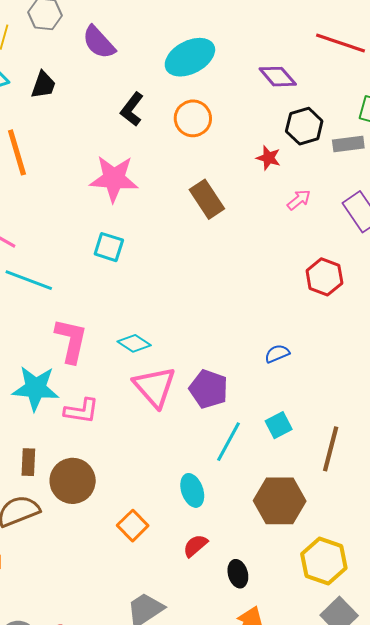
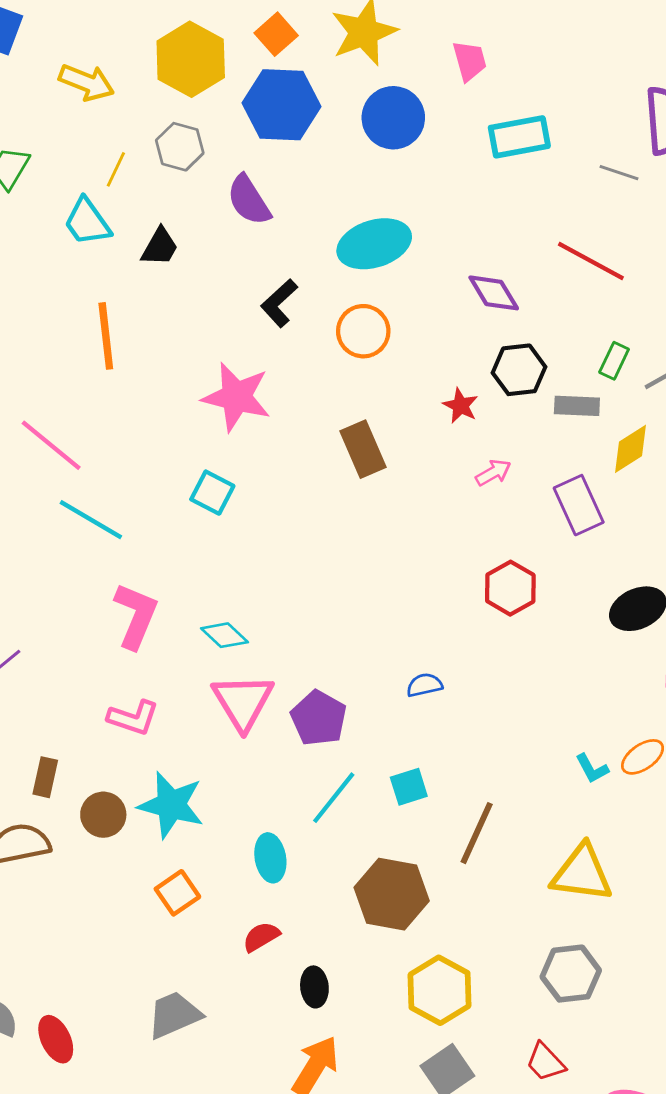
cyan star: (36, 388) -> (171, 805), moved
brown circle: (73, 481) -> (103, 815), size x0.7

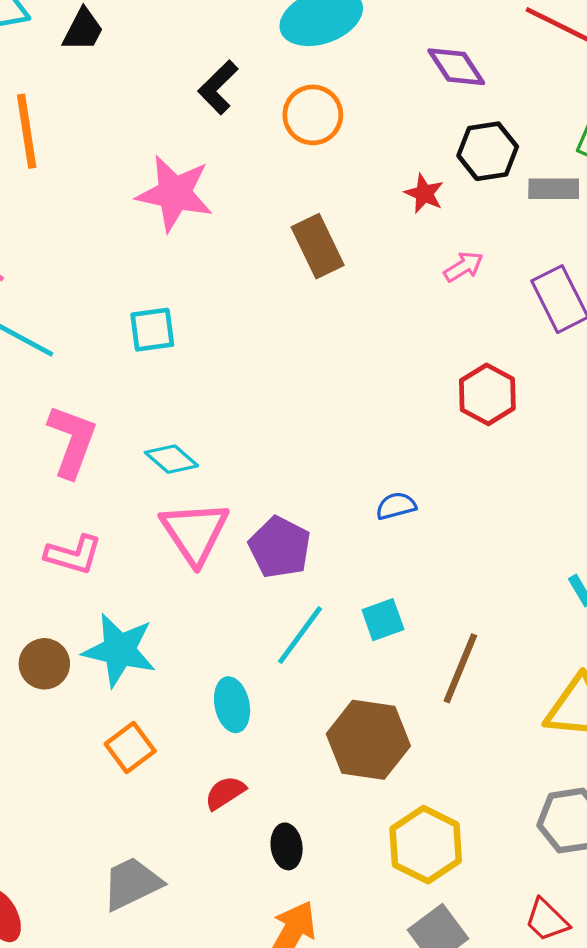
cyan square: (212, 493) -> (152, 330), moved, turned -33

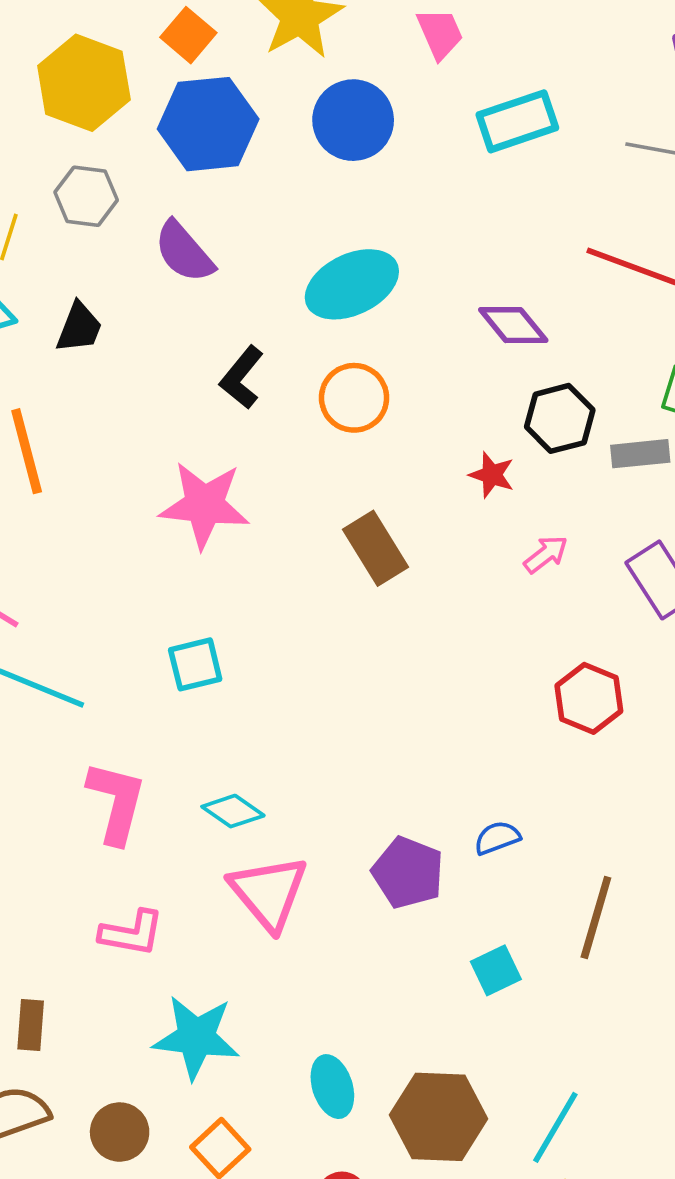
purple pentagon: (280, 547) -> (408, 873), moved
cyan line: (300, 635) -> (555, 1127), moved
brown circle: (44, 664) -> (120, 1132), moved
brown line: (460, 668) -> (596, 918), moved
brown hexagon: (368, 740) -> (439, 1117), moved

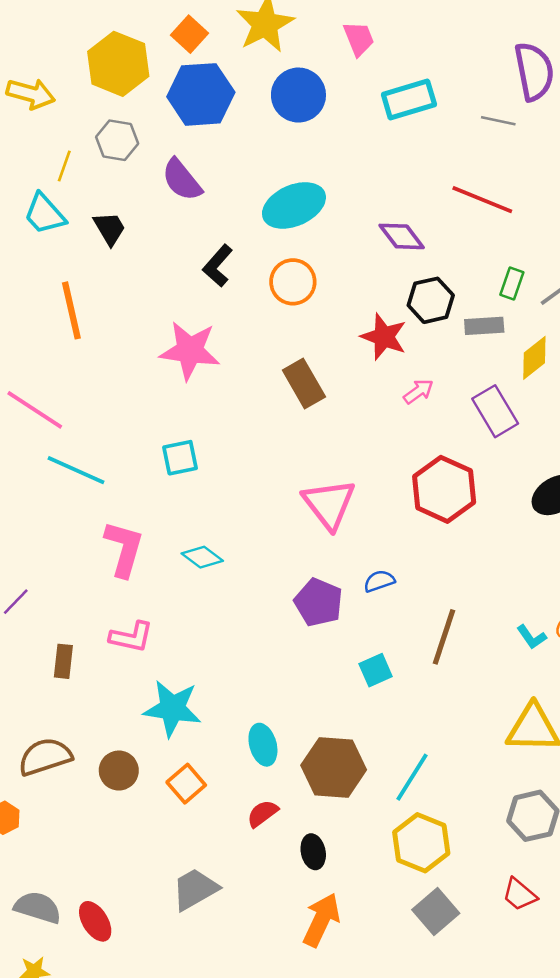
black trapezoid: (79, 328) -> (110, 228), turned -54
red star: (492, 475) -> (384, 337), size x1.5
red hexagon: (589, 698) -> (444, 489), size x1.4
pink triangle: (269, 893) -> (329, 504), moved
brown rectangle: (31, 1025) -> (63, 661), moved

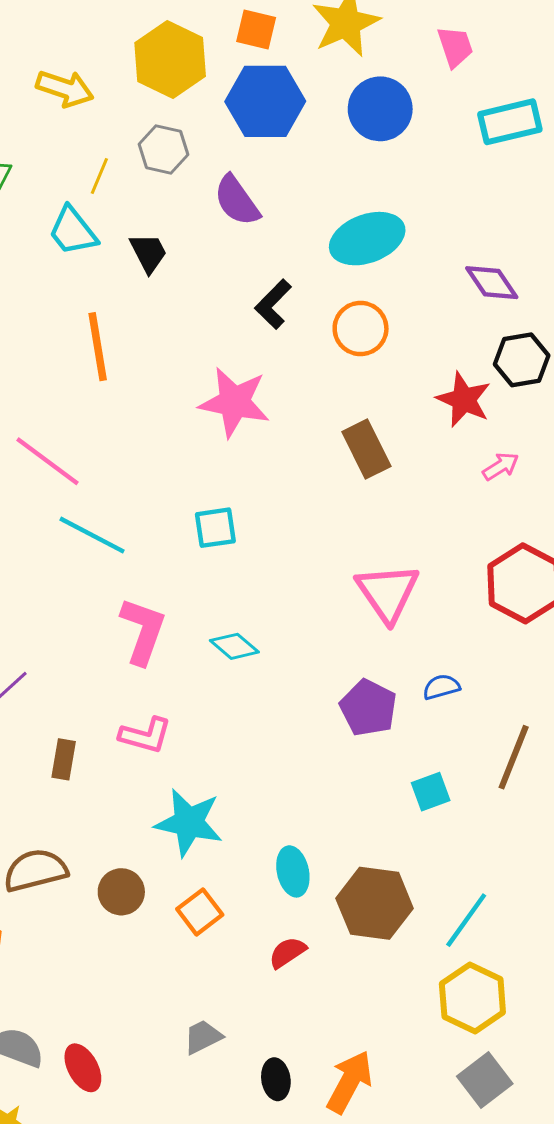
orange square: (190, 34) -> (256, 30), turned -32
black ellipse: (313, 852) -> (276, 1079), moved
gray trapezoid: (195, 889) -> (203, 1037), size x0.7

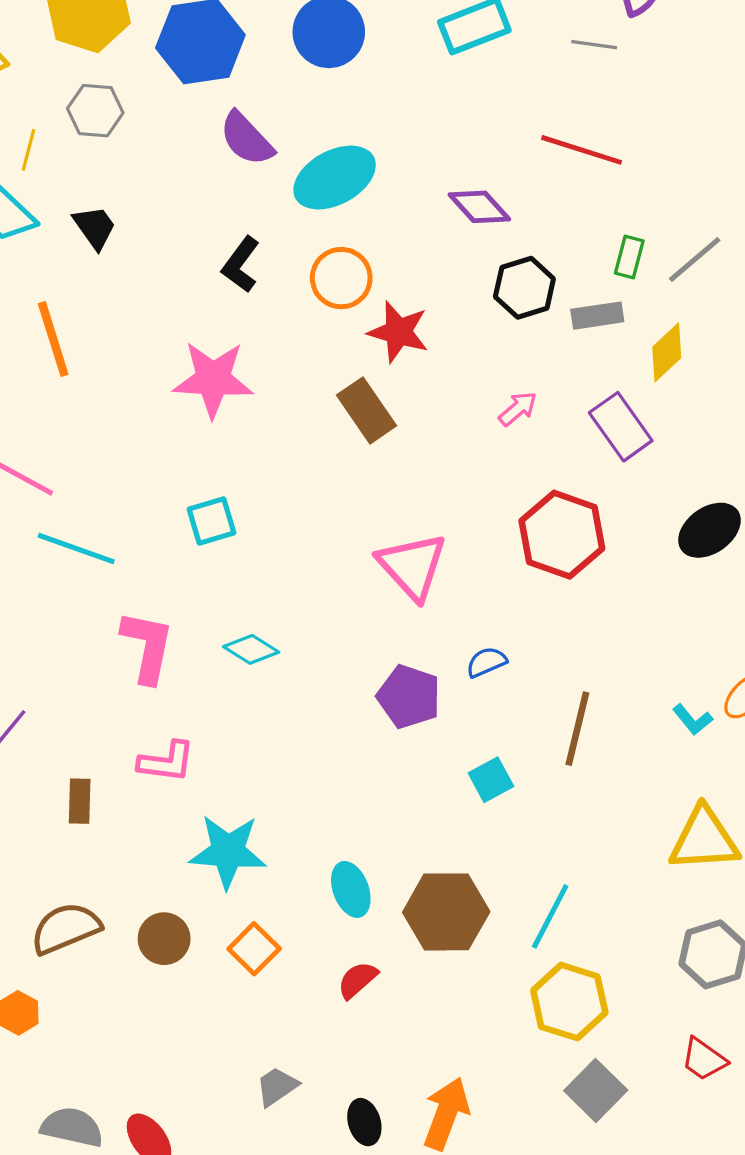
purple semicircle: (237, 201) -> (247, 139), moved
red star: (464, 400) -> (398, 332), moved

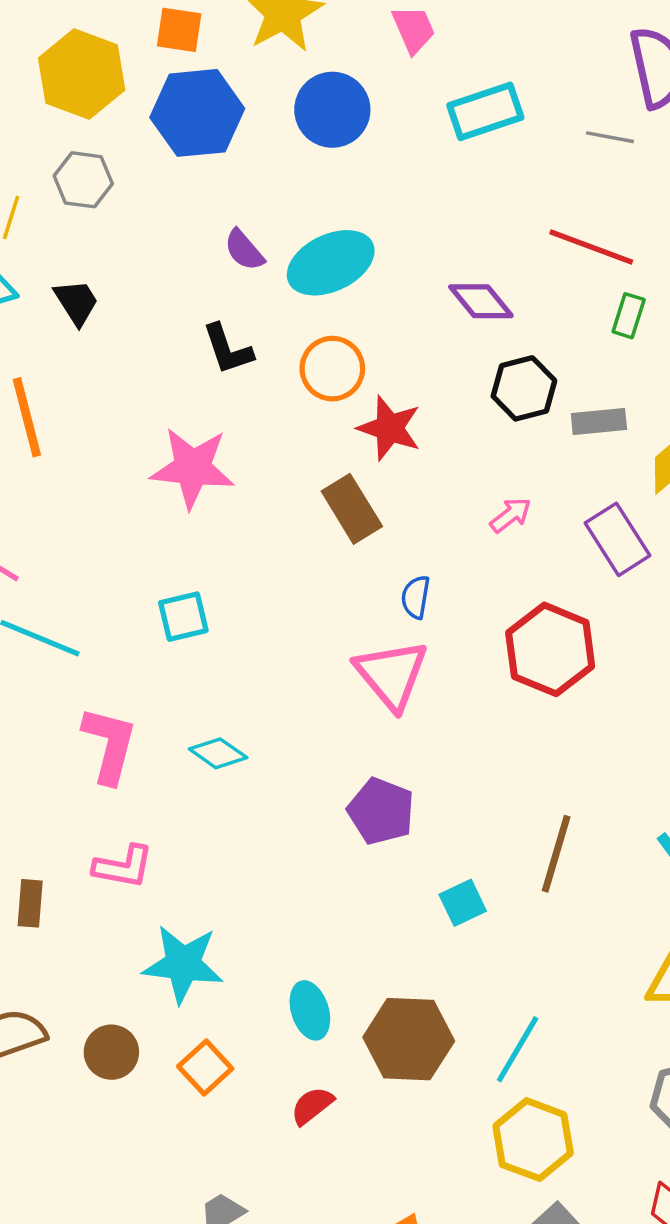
purple semicircle: (247, 139) -> (244, 250), moved, size x0.7
green rectangle: (629, 257) -> (629, 316), moved
black L-shape: (241, 265) -> (228, 349), turned -58
blue semicircle: (486, 662) -> (416, 597), moved, turned -60

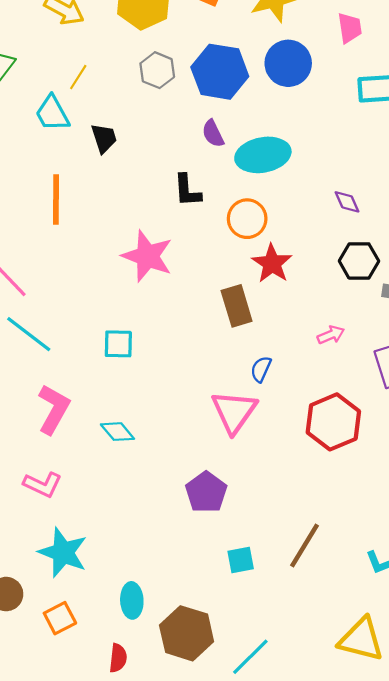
blue hexagon: (197, 113) -> (220, 72), moved
gray hexagon: (83, 180) -> (157, 70), moved
purple diamond: (481, 301) -> (347, 202), size x0.7
red semicircle: (312, 1106) -> (118, 658), turned 120

